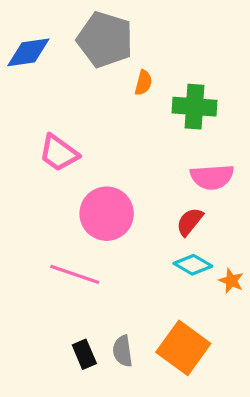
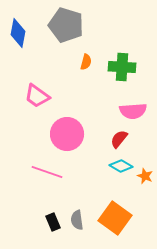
blue diamond: (28, 52) -> (18, 33), turned -72
orange semicircle: (143, 83) -> (86, 62), moved

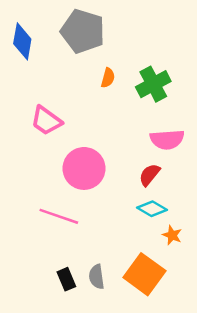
green cross: (122, 67) -> (153, 84), turned -32
orange star: (145, 176) -> (172, 235), moved

